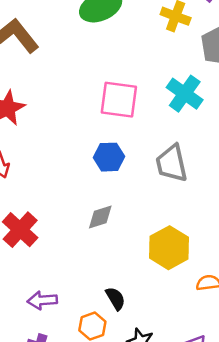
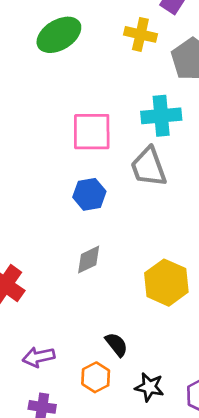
cyan cross: (185, 94) -> (161, 116), turned -33
gray trapezoid: (172, 163) -> (149, 167), moved

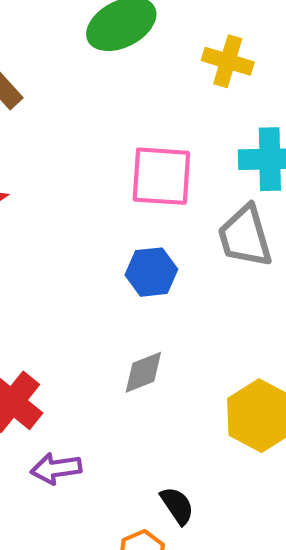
yellow cross: (140, 34) -> (228, 61), moved
purple arrow: (39, 357) -> (56, 468), moved

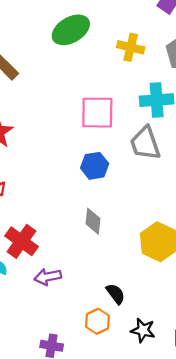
gray diamond: (143, 372) -> (93, 221), turned -60

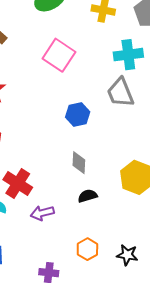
pink square: (97, 113) -> (59, 55), moved, turned 36
black semicircle: (116, 294) -> (88, 196), moved, turned -66

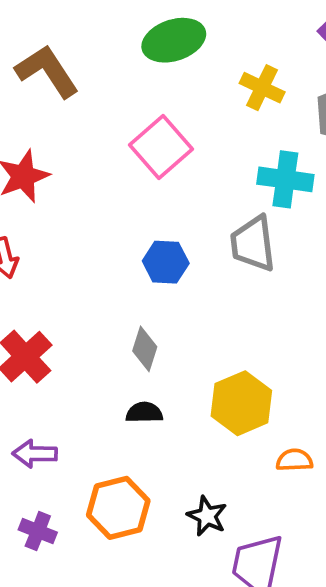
purple arrow: (42, 213) -> (35, 454), moved
orange hexagon: (87, 249) -> (118, 508), size x1.5
black star: (127, 255) -> (207, 516), moved

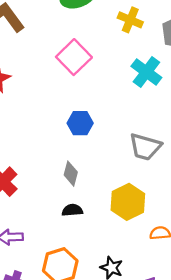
cyan cross: (285, 179) -> (146, 72), turned 32
gray trapezoid: (253, 244) -> (145, 147), moved, turned -64

